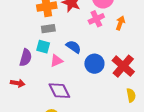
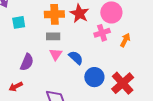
cyan square: (43, 47) -> (19, 22), moved, turned -32
pink triangle: (57, 61) -> (56, 54), moved, turned -40
red arrow: (18, 83) -> (16, 87), turned 136

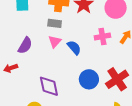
pink cross: (102, 33) -> (102, 37), moved
blue circle: (94, 77) -> (89, 79), moved

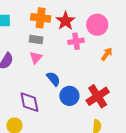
pink cross: (102, 37) -> (76, 41), moved
blue semicircle: (74, 48) -> (53, 79), moved

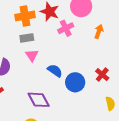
red cross: (98, 96) -> (102, 75), size x0.6

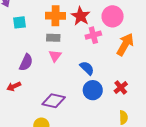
orange arrow: (99, 32) -> (125, 45), size x1.6
blue semicircle: (55, 71) -> (87, 68), moved
purple diamond: (39, 100) -> (54, 101), turned -60

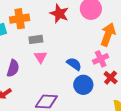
orange cross: (56, 16) -> (20, 19), moved
pink cross: (93, 35) -> (101, 59), moved

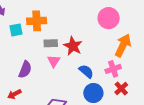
red star: (59, 14) -> (73, 46), moved

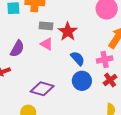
pink triangle: (54, 61) -> (47, 44), turned -40

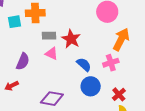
red cross: (110, 80) -> (119, 94), moved

